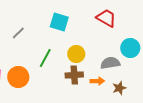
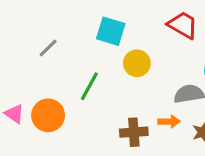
yellow circle: (76, 54) -> (137, 63), moved
brown cross: (74, 75) -> (134, 132), moved

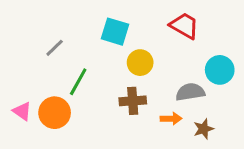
green line: (89, 86) -> (78, 82), moved
brown cross: (134, 132) -> (133, 101), moved

